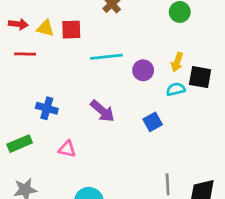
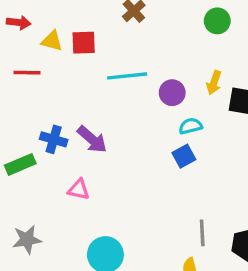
red arrow: (18, 24) -> (19, 23), moved
cyan semicircle: (176, 89) -> (191, 126), moved
purple arrow: (102, 111) -> (92, 139), moved
green rectangle: (20, 144) -> (20, 164), moved

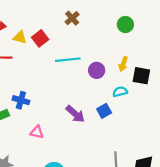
red square: (84, 43) -> (40, 38), turned -35
cyan semicircle: (191, 126) -> (120, 92), moved
purple arrow: (92, 139) -> (75, 114), moved

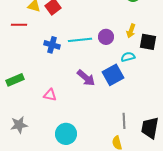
cyan line: (68, 60) -> (80, 40), moved
blue cross: (21, 100) -> (52, 45), moved
blue square: (104, 111) -> (113, 75), size x1.5

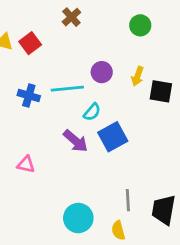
purple circle: (106, 37) -> (102, 72), moved
cyan semicircle: (128, 57) -> (92, 112), moved, turned 144
cyan circle: (66, 134) -> (78, 218), moved

